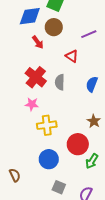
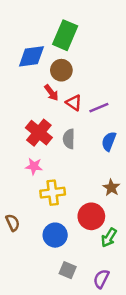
purple line: (89, 34) -> (99, 108), moved
red arrow: (38, 42) -> (51, 93), moved
red triangle: (72, 56) -> (74, 103), moved
brown semicircle: (15, 175) -> (13, 223), moved

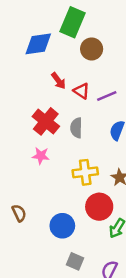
brown circle: (61, 70) -> (92, 49), moved
yellow cross: (53, 193) -> (85, 172), moved

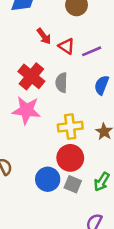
pink star: (41, 156) -> (26, 110), size x1.6
red circle: (99, 207) -> (70, 158), moved
gray square: (75, 261) -> (73, 184), moved

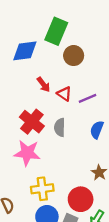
yellow cross: (70, 127) -> (42, 189), moved
red circle: (70, 158) -> (81, 199), moved

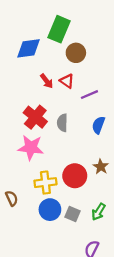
red triangle: (64, 94) -> (67, 81), moved
red circle: (81, 199) -> (75, 176), moved

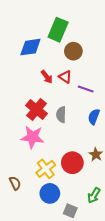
purple line: (89, 95) -> (86, 89), turned 42
yellow cross: (45, 183) -> (46, 169), turned -30
gray square: (73, 214) -> (70, 211), moved

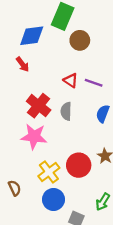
red arrow: (47, 77) -> (23, 64), moved
red triangle: (65, 77) -> (71, 80), moved

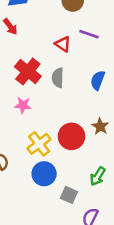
purple line: (94, 83) -> (89, 34), moved
pink star: (34, 137) -> (23, 105), size x0.6

